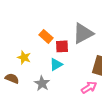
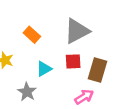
red square: (62, 46) -> (73, 61), moved

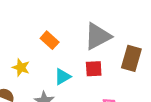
brown rectangle: (98, 70) -> (131, 58), moved

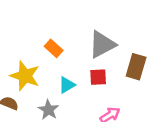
yellow star: (21, 67) -> (25, 76), size x1.6

